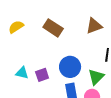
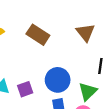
brown triangle: (94, 26) -> (85, 32), turned -48

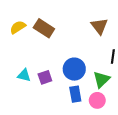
brown rectangle: (38, 35) -> (44, 28), moved

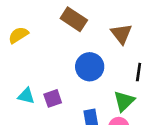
brown rectangle: (44, 28) -> (74, 19), moved
blue circle: (74, 69) -> (90, 67), moved

